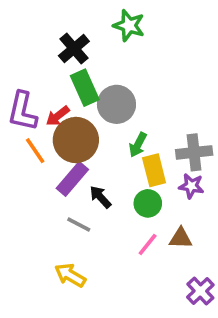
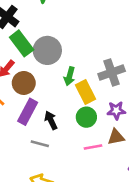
brown circle: (76, 140) -> (24, 83), size x0.7
purple star: (191, 186) -> (116, 110), moved
black arrow: (100, 197) -> (51, 120), turned 30
pink line: (148, 245) -> (93, 147), turned 54

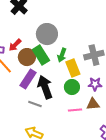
green rectangle: (22, 43) -> (41, 55), moved
black arrow: (51, 120) -> (45, 87), size x1.6

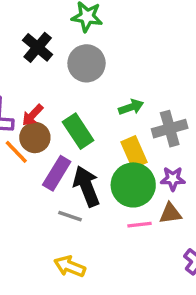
gray circle: (47, 34) -> (87, 63), moved
green arrow: (62, 55) -> (131, 107), moved, turned -128
brown circle: (27, 57) -> (35, 138), moved
green circle: (72, 87) -> (133, 185), size x1.6

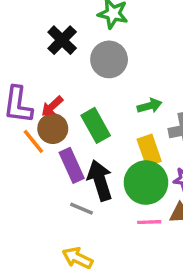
purple rectangle: (57, 173) -> (72, 165), turned -60

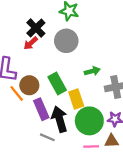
red arrow: (52, 106) -> (31, 43), moved
yellow rectangle: (149, 150) -> (76, 99), moved

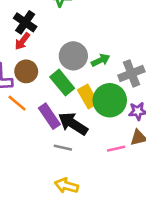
gray circle: (66, 41) -> (73, 56), moved
brown circle: (29, 85) -> (26, 71), moved
black arrow: (60, 119) -> (73, 124), turned -30
green circle: (89, 121) -> (110, 100), moved

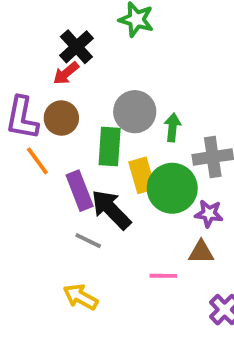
green arrow: (100, 60) -> (172, 127), turned -72
green rectangle: (62, 83) -> (110, 147), turned 30
pink line: (116, 149) -> (163, 276), moved

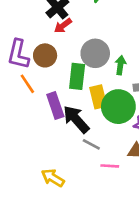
red arrow: (66, 73) -> (63, 26), moved
gray line: (88, 241) -> (91, 144), moved

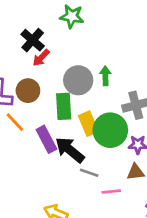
green arrow: (120, 65) -> (105, 76), moved

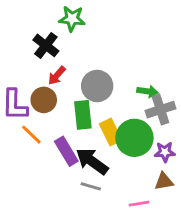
green star: (72, 16) -> (72, 19), moved
red arrow: (41, 58) -> (57, 76), moved
green arrow: (105, 76) -> (147, 91), moved, turned 102
gray line: (89, 173) -> (91, 186), moved

